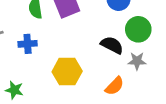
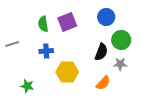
blue cross: (28, 44) -> (46, 51), moved
black semicircle: (112, 45) -> (101, 52), turned 84

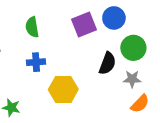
purple square: (67, 22) -> (84, 24), moved
orange semicircle: (103, 83) -> (140, 104), moved

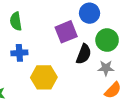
purple square: (84, 24) -> (66, 32), moved

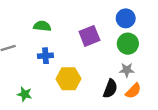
blue circle: (90, 13) -> (126, 18), moved
green semicircle: (16, 21) -> (42, 26), turned 105
black semicircle: (84, 54) -> (110, 89), moved

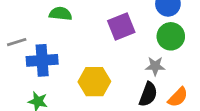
blue cross: (45, 56) -> (42, 60), moved, size x1.5
gray star: (127, 70) -> (155, 66), moved

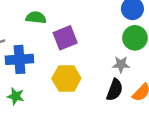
purple square: (121, 26) -> (65, 38), moved

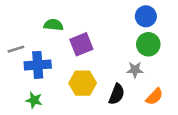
black semicircle: (115, 90) -> (117, 94), moved

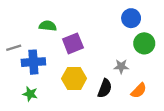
green circle: (148, 44) -> (144, 43), moved

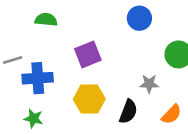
blue circle: (131, 18) -> (139, 18), moved
green semicircle: (48, 26) -> (46, 20), moved

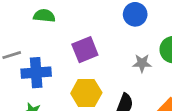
gray star: (149, 84) -> (142, 63), moved

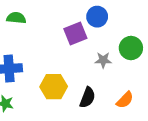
purple square: (85, 50) -> (75, 34), moved

